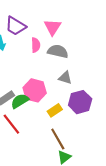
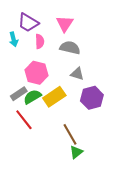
pink semicircle: (36, 45) -> (40, 41), moved
pink hexagon: (35, 90) -> (37, 73), moved
yellow rectangle: (55, 110) -> (54, 97), moved, size x1.5

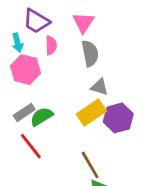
gray semicircle: (70, 48) -> (90, 53), turned 66
pink hexagon: (37, 73) -> (26, 70), moved
yellow rectangle: (54, 97) -> (91, 113), moved

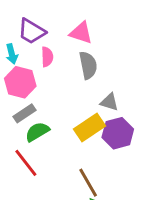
pink triangle: (83, 22) -> (81, 33), turned -45
gray triangle: (99, 87) -> (109, 102), moved
gray rectangle: (24, 113) -> (24, 113), moved

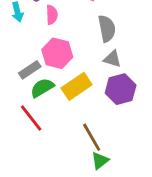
gray semicircle: (88, 65) -> (107, 29), moved
pink hexagon: (20, 82) -> (57, 53), moved
yellow rectangle: (90, 128) -> (77, 86), moved

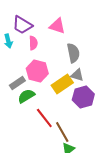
yellow rectangle: (77, 86) -> (62, 84), moved
red line: (31, 118) -> (44, 118), moved

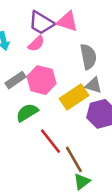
purple trapezoid: (22, 25) -> (41, 23), moved
pink semicircle: (33, 43) -> (36, 44), turned 48
gray rectangle: (17, 83) -> (15, 80), moved

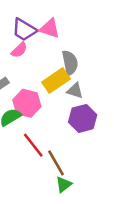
pink hexagon: (41, 80) -> (27, 103), moved
yellow rectangle: (74, 97) -> (56, 80), moved

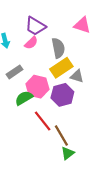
pink triangle: (50, 28) -> (82, 25), moved
gray semicircle: (70, 63) -> (58, 48), moved
purple hexagon: (83, 118) -> (62, 95), moved

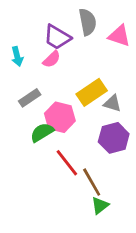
gray semicircle: (58, 48) -> (88, 22), moved
purple hexagon: (62, 95) -> (114, 138), moved

